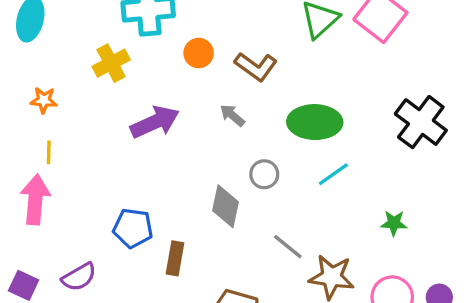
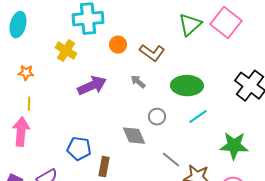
yellow cross: (111, 63) -> (66, 51), turned -30
gray diamond: (226, 206) -> (134, 136), turned -35
green star: (394, 223) -> (234, 146), size x1.8

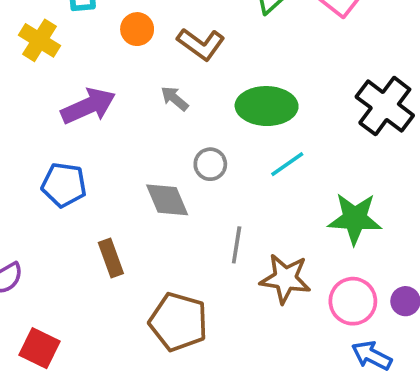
blue pentagon: (79, 149) -> (64, 185), moved
gray line: (171, 160) -> (237, 245), turned 60
brown rectangle: (104, 167) -> (111, 258), turned -30

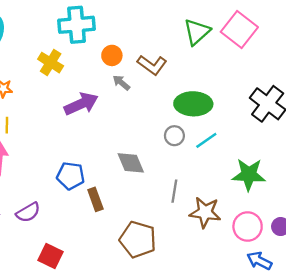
gray arrow: (175, 99) -> (121, 83), moved
gray circle: (210, 164) -> (174, 136), moved
blue pentagon: (64, 185) -> (71, 176), moved

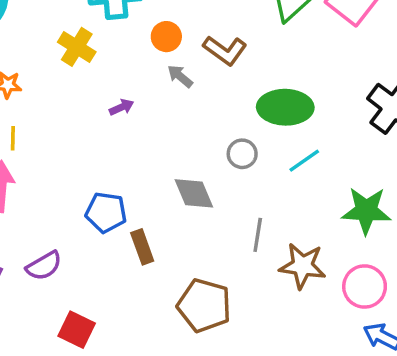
purple arrow: (81, 104) -> (122, 107), size x0.5
gray circle: (174, 136) -> (242, 154), moved

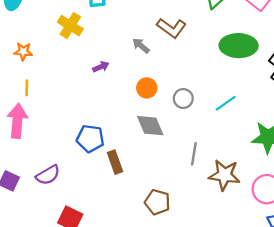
orange circle: (166, 37) -> (147, 88), moved
green ellipse: (285, 107) -> (239, 46), moved
brown pentagon: (204, 305) -> (157, 202), size x0.7

